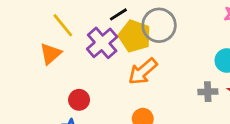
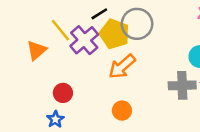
yellow line: (63, 25) -> (60, 30), moved
gray cross: (208, 92) -> (182, 85), size x1.5

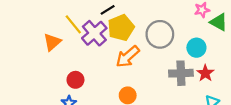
gray circle: (137, 24) -> (160, 34), moved
yellow pentagon: (114, 34) -> (121, 28), turned 30

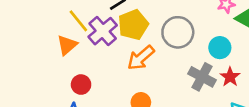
orange triangle: (52, 42) -> (67, 45), moved
gray cross: (181, 73) -> (202, 77), turned 30

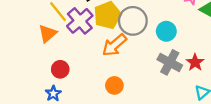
gray circle: (178, 32) -> (133, 21), moved
cyan circle: (220, 48) -> (166, 31), moved

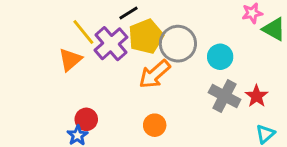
red circle: (60, 69) -> (86, 119), moved

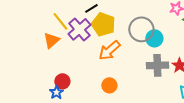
yellow pentagon: (146, 36) -> (103, 24), turned -30
gray circle: (178, 44) -> (141, 29), moved
gray cross: (225, 96) -> (157, 65), turned -30

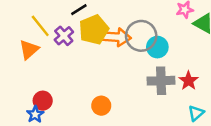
yellow pentagon: (103, 24) -> (94, 30), turned 30
purple cross: (79, 29) -> (64, 36), size x0.7
orange arrow: (109, 50) -> (116, 37), moved, turned -135

